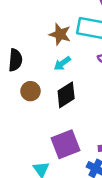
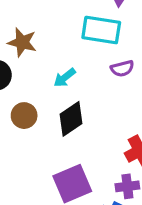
brown star: (60, 34) -> (22, 42), moved

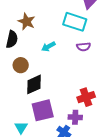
black diamond: (71, 119) -> (34, 84), moved

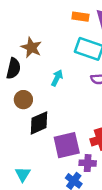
cyan arrow: (48, 47) -> (57, 78), turned 144
purple square: (43, 110) -> (67, 145), moved

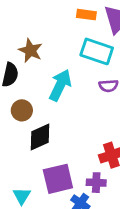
cyan arrow: (57, 78) -> (60, 85), size x1.6
purple square: (67, 145) -> (58, 179), moved

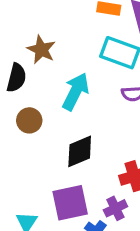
black diamond: (40, 137) -> (80, 151), moved
purple cross: (96, 183) -> (115, 208), turned -30

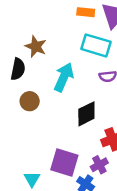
black diamond: (80, 151) -> (86, 114), moved
purple square: (70, 203) -> (64, 162), turned 32

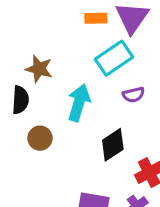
cyan rectangle: (96, 45) -> (114, 58), turned -44

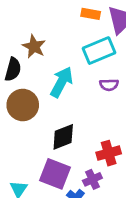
brown circle: (40, 138) -> (23, 105), size x1.5
black diamond: (113, 145) -> (63, 137), moved

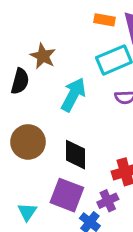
brown circle: (23, 105) -> (28, 142), moved
black diamond: (63, 137) -> (75, 155), turned -68

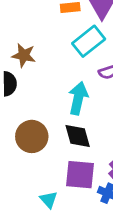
cyan arrow: (73, 95) -> (78, 98), moved

